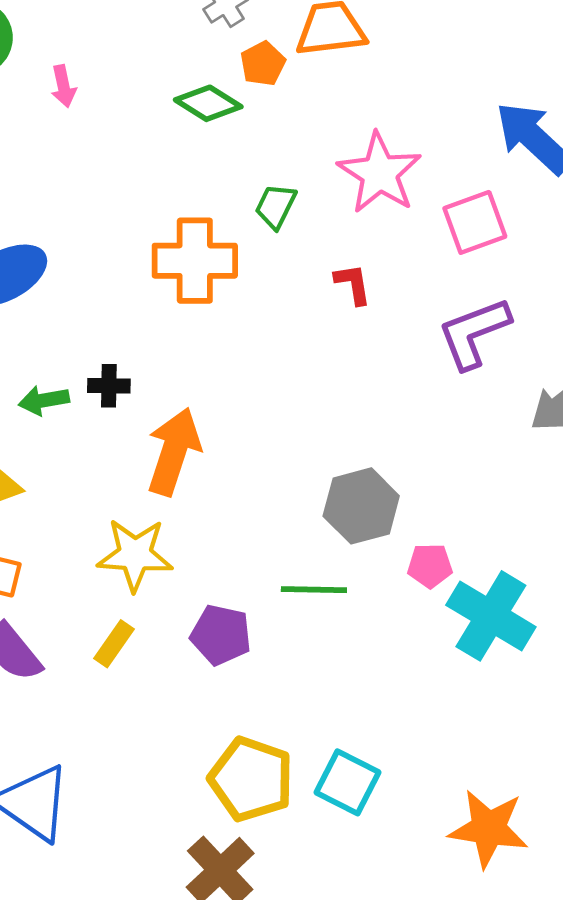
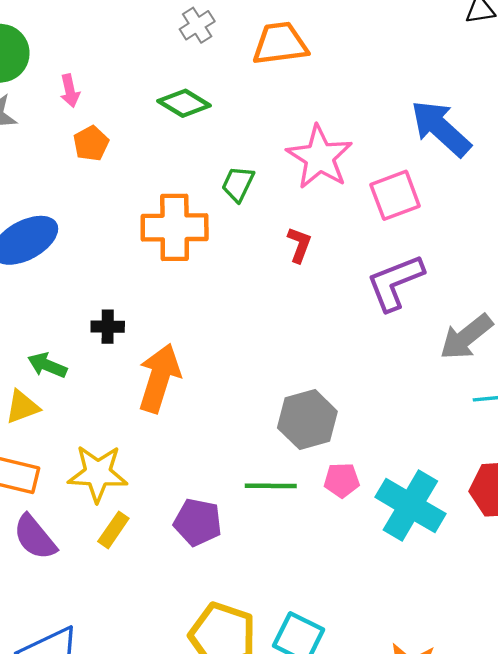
orange pentagon: (263, 64) -> (91, 143), moved
red L-shape: (353, 284) -> (299, 245), turned 30
green arrow: (44, 400) -> (47, 365), moved, turned 33
yellow star: (135, 555) -> (98, 473), moved
pink pentagon: (430, 566) -> (342, 480), moved

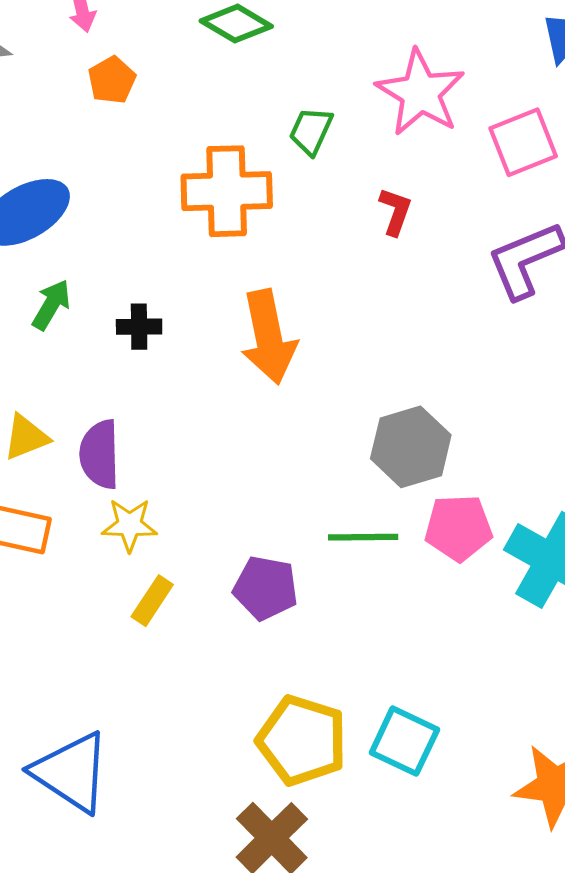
green arrow: (47, 365) -> (51, 305), moved, turned 99
orange arrow: (159, 378) -> (269, 337), moved, turned 152
yellow star: (98, 473) -> (129, 525), size x0.7
pink pentagon: (342, 480) -> (458, 528), size x1.4
purple semicircle: (35, 537) -> (100, 454), moved, turned 39

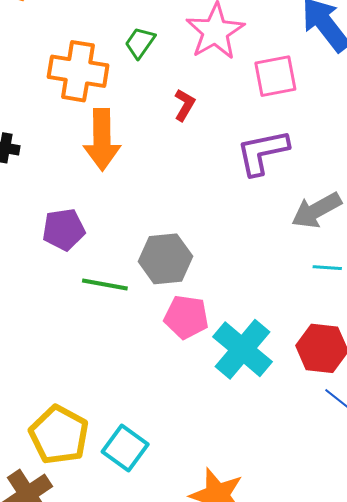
orange arrow: (269, 337) -> (102, 140), moved
green line: (363, 537) -> (105, 284), moved
purple pentagon: (266, 588) -> (64, 230), moved, turned -30

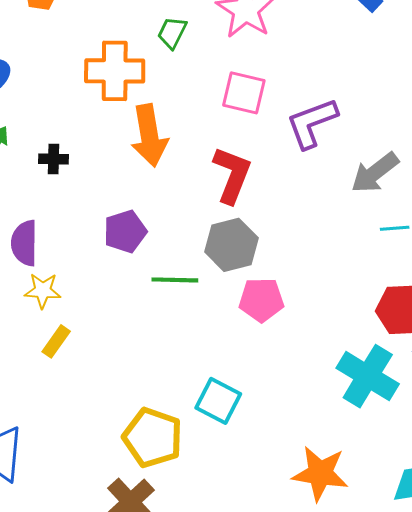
pink square: (275, 76) -> (244, 93), moved, turned 33
red L-shape: (184, 105) -> (232, 175), moved, size x1.8
cyan cross: (243, 349) -> (368, 376), moved
cyan square: (125, 448) -> (218, 401), moved

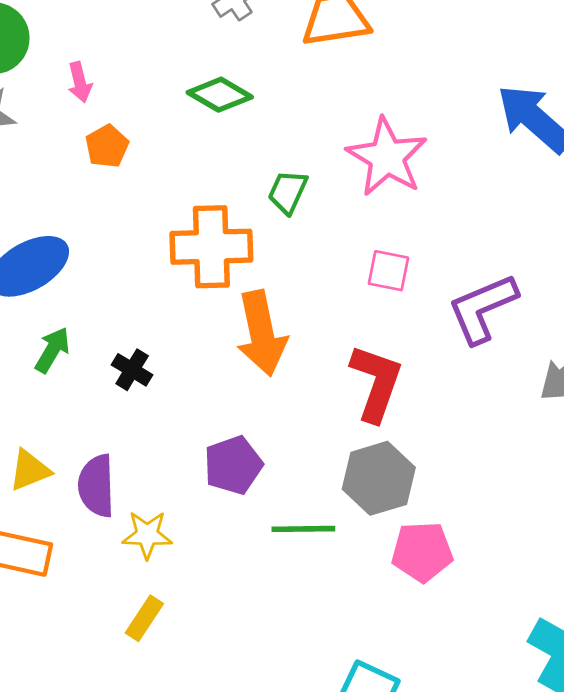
pink square: (244, 93) -> (389, 271), size x0.7
black cross: (53, 159) -> (132, 370), turned 32
yellow star: (43, 291) -> (147, 535), moved

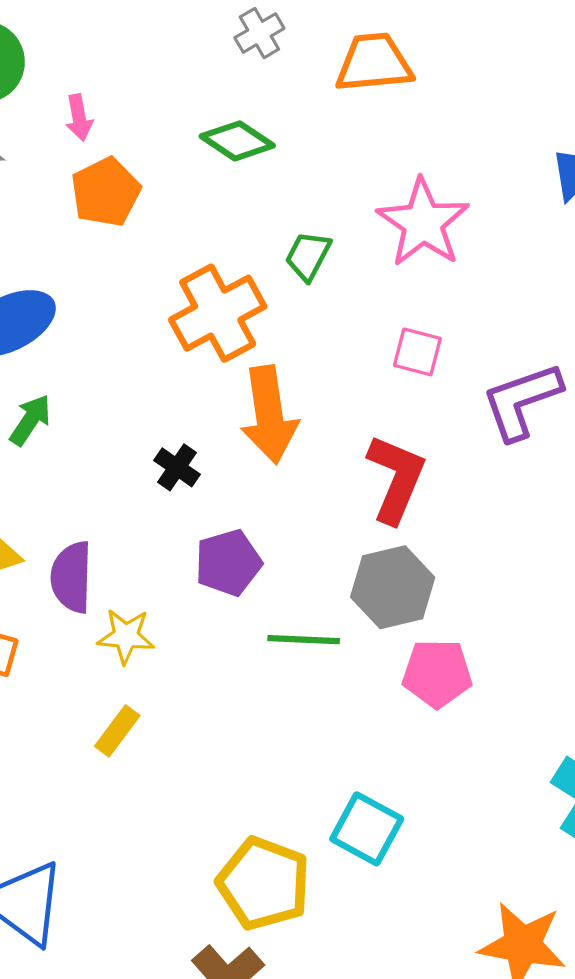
orange pentagon: (107, 146) -> (106, 192), size x1.4
orange cross: (211, 247) -> (218, 313), turned -30
black cross: (132, 370) -> (177, 467), moved

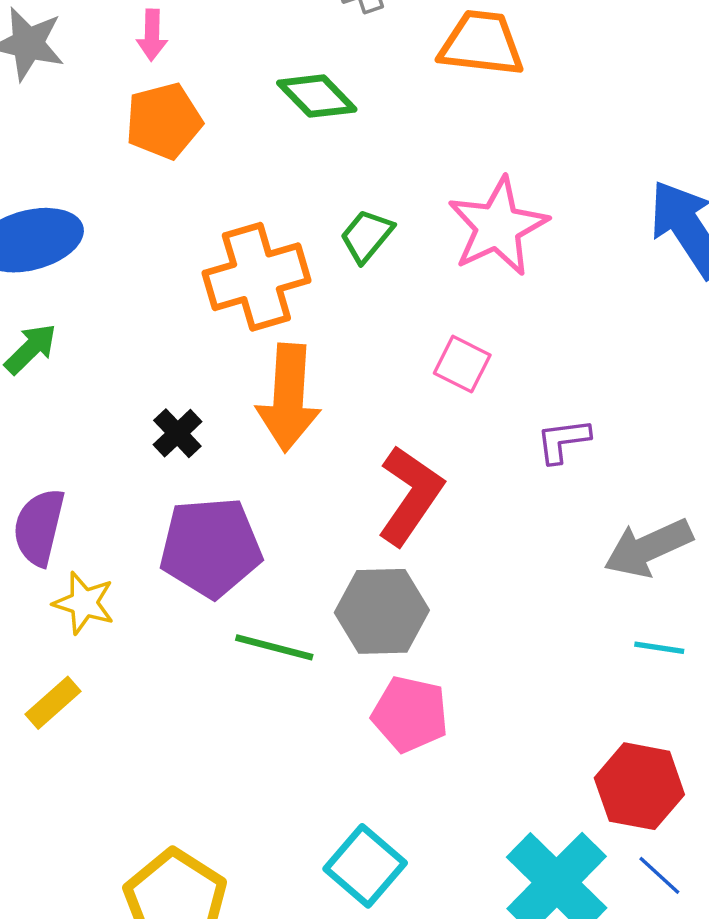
purple L-shape: (522, 401) -> (563, 441), size x0.6
purple pentagon: (228, 563) -> (211, 547), size x1.4
cyan square: (367, 829) -> (365, 866), moved

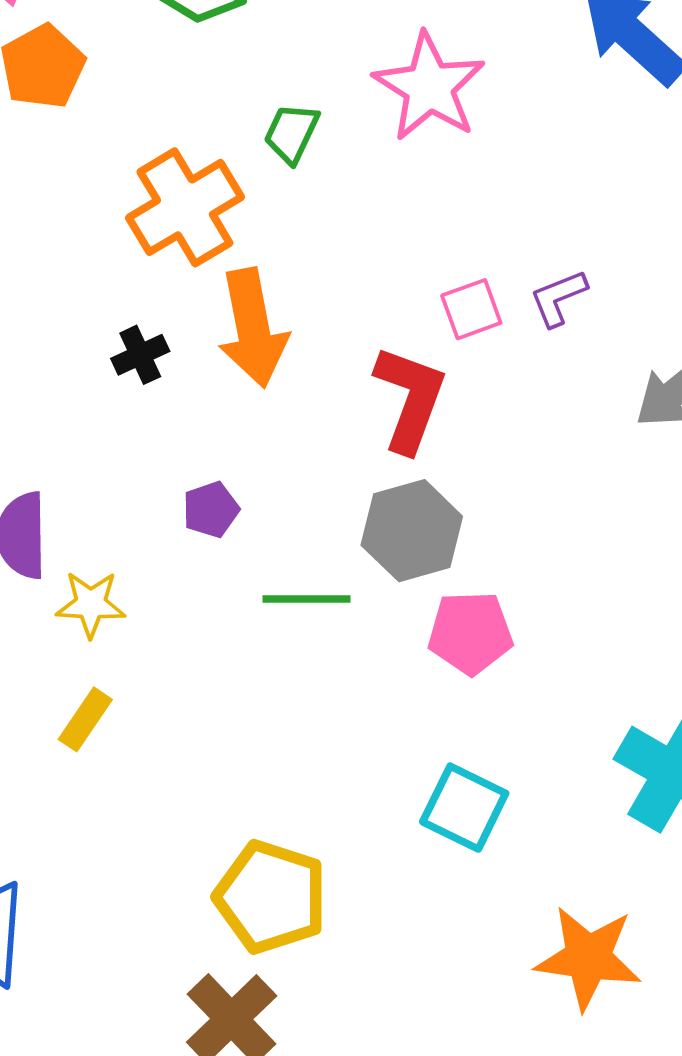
pink square: (462, 364) -> (471, 309), moved, turned -32
black cross: (177, 433) -> (140, 355), moved, turned 33
purple pentagon: (211, 547) -> (211, 510), size x0.5

